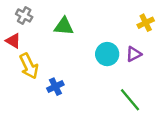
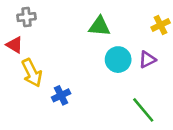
gray cross: (24, 15) -> (27, 17), turned -35
green triangle: (64, 26) -> (100, 26), moved

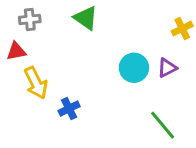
green triangle: (100, 26) -> (86, 18), moved, turned 30
red triangle: (15, 45) -> (16, 51), turned -42

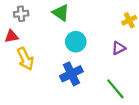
cyan circle: (134, 68) -> (76, 42), moved
blue cross: (69, 109) -> (71, 74), moved, size x1.5

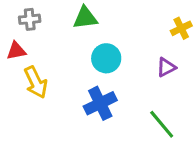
green triangle: (61, 13) -> (85, 18), turned -42

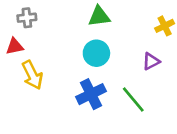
green triangle: (85, 18) -> (99, 16), moved
green line: (162, 124) -> (133, 100), moved

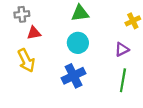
red triangle: (15, 46) -> (34, 33), moved
green line: (133, 100) -> (123, 80), moved, turned 50

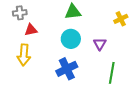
purple triangle: (122, 49) -> (100, 44), moved, turned -32
yellow arrow: (26, 60) -> (24, 55), turned 30

